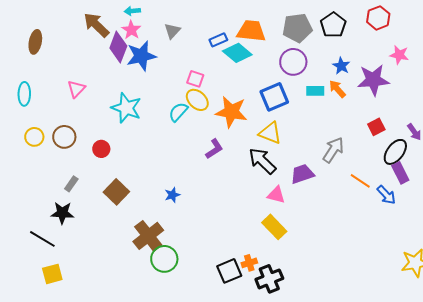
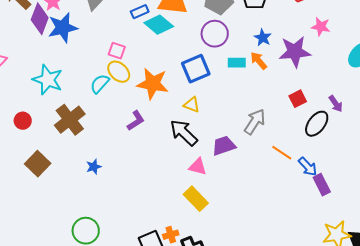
yellow triangle: (270, 133) -> (192, 105), size x0.7
purple rectangle: (400, 173) -> (322, 185), moved
brown cross: (148, 236) -> (70, 120), moved

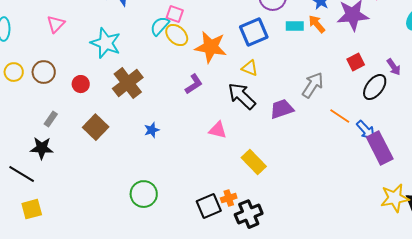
cyan semicircle: (100, 84) -> (160, 26), moved
pink triangle: (198, 167) -> (218, 130), moved
purple rectangle: (322, 185) -> (380, 148), size x1.5

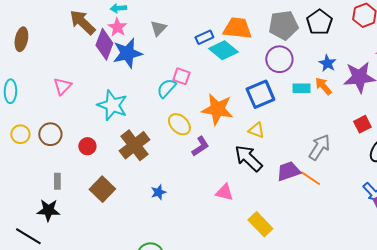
yellow ellipse: (177, 35) -> (179, 124), moved
orange line: (340, 116) -> (310, 178), moved
gray rectangle: (51, 119) -> (57, 181), turned -35

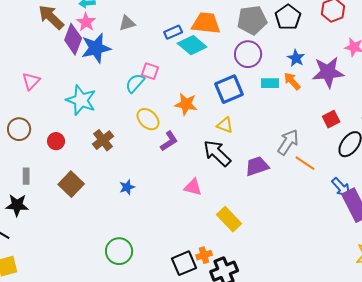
gray triangle: (158, 28) -> (127, 23), turned 30
orange star: (217, 109) -> (186, 104), size x0.7
brown cross: (134, 145) -> (103, 140), size x0.7
orange line: (310, 178) -> (305, 163), moved

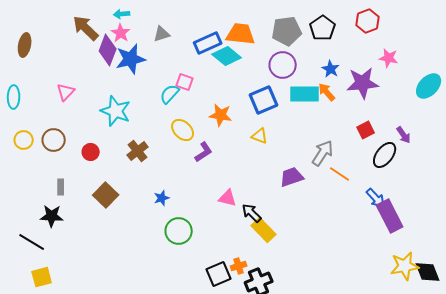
blue rectangle: (173, 32) -> (208, 43), size x1.5
cyan rectangle: (270, 83) -> (305, 94), size x1.6
black arrow: (217, 153) -> (252, 213), moved, size x0.7
green circle: (119, 251) -> (179, 231), moved

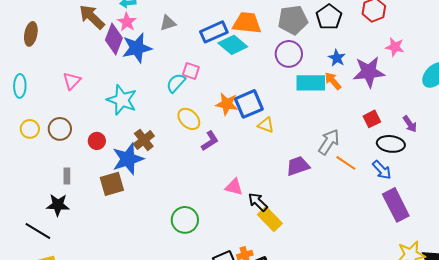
blue square: (264, 100) -> (249, 104), moved
black ellipse: (385, 155) -> (391, 144), turned 60
brown square: (106, 195) -> (112, 184), turned 30
blue star: (162, 198) -> (128, 159), moved, size x2.0
blue arrow: (376, 198) -> (382, 170), moved

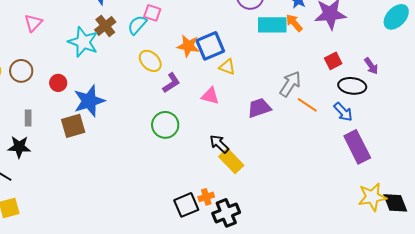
brown cross: (144, 140) -> (105, 26), moved
pink triangle: (234, 187) -> (210, 96), moved
green circle: (185, 220) -> (165, 125), moved

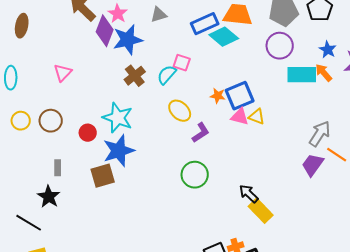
cyan star: (83, 42) -> (118, 118), moved
orange star: (188, 46) -> (218, 96), size x0.7
pink triangle: (210, 96) -> (240, 117), moved
purple trapezoid: (259, 108) -> (313, 165), moved, turned -35
black star: (19, 147) -> (49, 197), turned 30

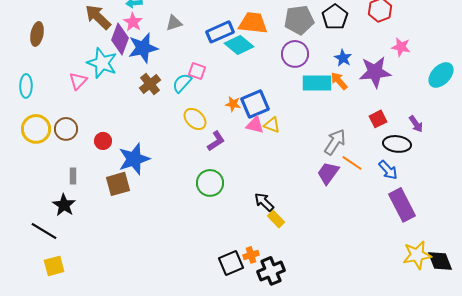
cyan star: (118, 118) -> (102, 63), moved
yellow circle: (21, 121) -> (36, 129), size x1.5
yellow rectangle: (261, 211) -> (276, 219), size x0.7

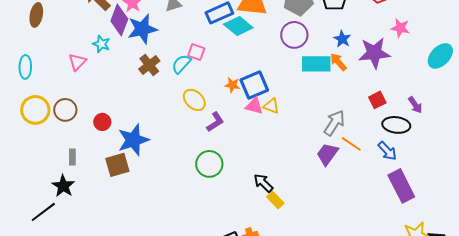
cyan star: (102, 63) -> (101, 44), size x0.6
black line: (44, 231) -> (43, 212), turned -68

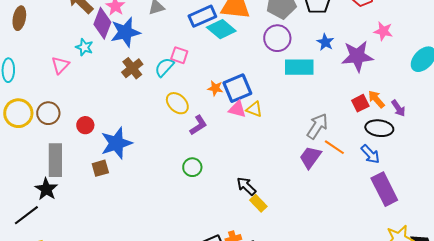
orange arrow: (338, 62) -> (376, 99), moved
gray rectangle: (72, 157) -> (55, 160), size x2.0
green circle: (209, 164) -> (192, 167), size x0.7
brown square: (117, 165) -> (100, 168), size x0.7

